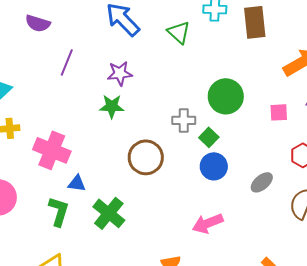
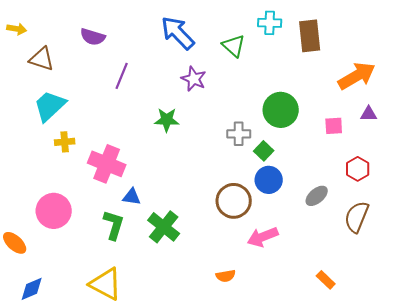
purple star: (120, 73) -> (194, 79), moved, turned 30
brown circle: (146, 157) -> (234, 201), moved

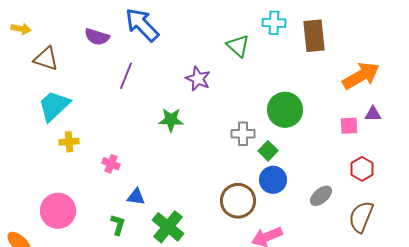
blue arrow: (178, 33) -> (142, 25), moved
pink square: (334, 126) -> (349, 126), moved
pink cross: (107, 164) -> (111, 164), size x0.5
green L-shape: (114, 225) -> (118, 225), size x0.7

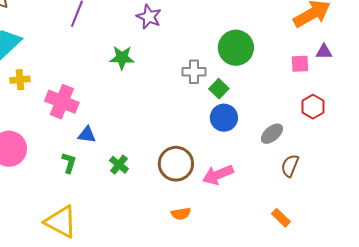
pink cross: (111, 164) -> (62, 102), size x1.8
brown circle: (238, 201) -> (176, 164), moved
brown semicircle: (361, 217) -> (290, 166), moved, size x0.7
green cross: (168, 227) -> (119, 165), size x0.6

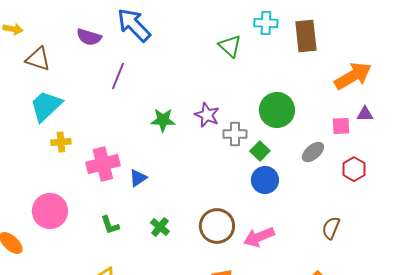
purple star: (149, 17) -> (207, 115), moved
pink cross: (62, 102) -> (103, 164), turned -36
gray ellipse: (272, 134) -> (313, 152), moved
blue triangle: (87, 135) -> (138, 178), moved, turned -42
green L-shape: (69, 163) -> (110, 225), turned 145

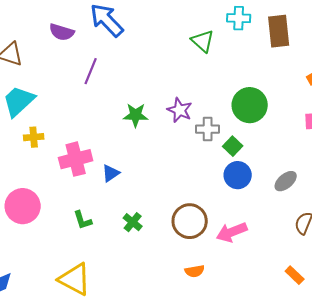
gray ellipse: (313, 152) -> (286, 181), moved

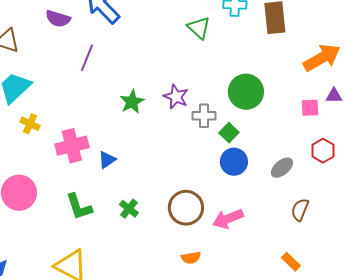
green star: (136, 115) -> (132, 102), turned -30
yellow cross: (34, 137) -> (30, 124), turned 30
green L-shape: (83, 220) -> (79, 207), size x1.4

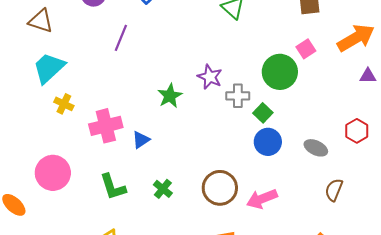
green star: (132, 102) -> (170, 96), moved
pink square: (310, 108) -> (306, 49), moved, turned -30
gray ellipse: (282, 168) -> (316, 148), turned 65

